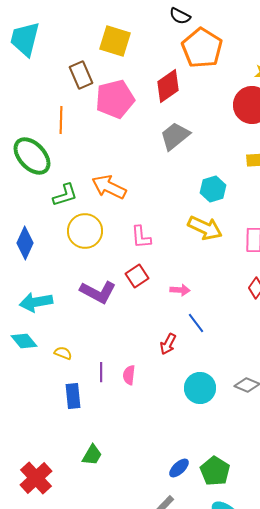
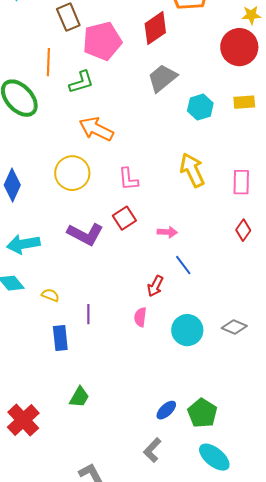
cyan hexagon: (213, 189) -> (200, 107), moved
green L-shape: (65, 195) -> (81, 82), moved
yellow arrow: (205, 228) -> (192, 170), turned -140
pink semicircle: (129, 375) -> (140, 317), moved

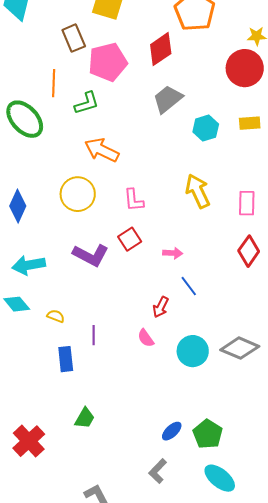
red diamond: (243, 230) -> (249, 251), size x1.4
pink semicircle: (140, 317) -> (146, 338), turned -42
gray diamond: (234, 327) -> (240, 348), size x1.5

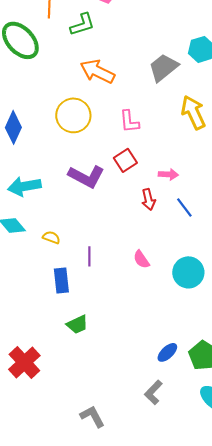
gray trapezoid: (168, 99) -> (163, 67), moved
red arrow: (161, 307) -> (148, 199), moved, turned -40
green trapezoid: (85, 418) -> (77, 324), moved, turned 35

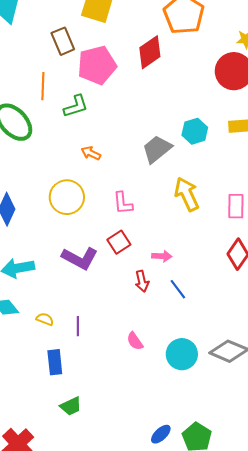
orange arrow: (97, 71) -> (91, 153), size x0.6
purple line: (89, 256) -> (78, 326), moved

